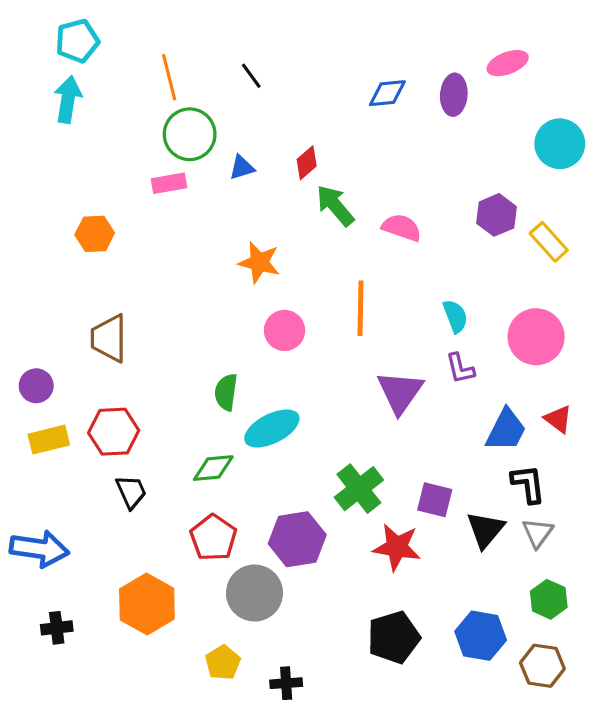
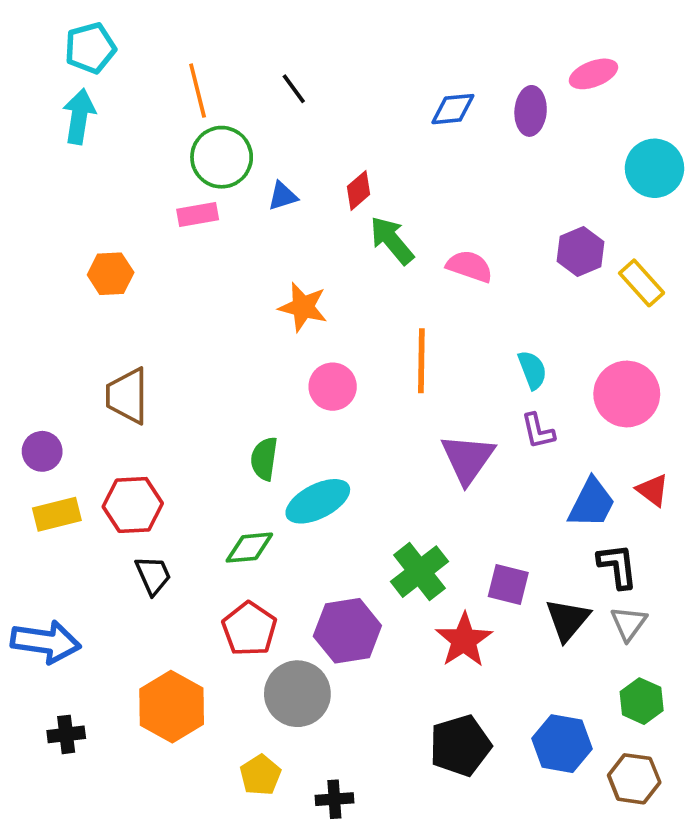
red star: (397, 547) -> (464, 640), turned 30

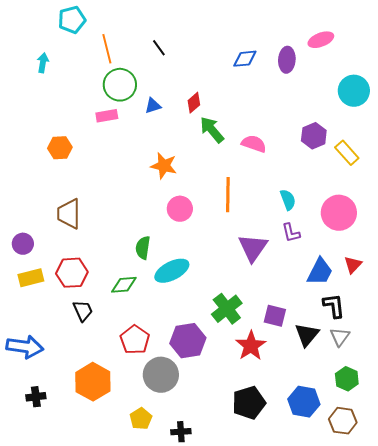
cyan pentagon: (90, 48) -> (72, 20), moved
cyan arrow: (79, 116) -> (43, 63), size x0.7
red triangle: (653, 490) -> (353, 265), turned 36
green diamond: (249, 548) -> (124, 285), moved

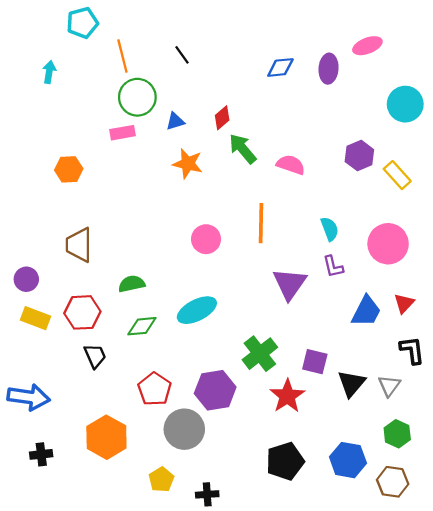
orange star: (164, 166) -> (188, 164), moved
green semicircle: (143, 248) -> (132, 284), moved, turned 70
yellow rectangle: (31, 278) -> (35, 318), turned 35
black L-shape: (334, 306) -> (412, 350), moved

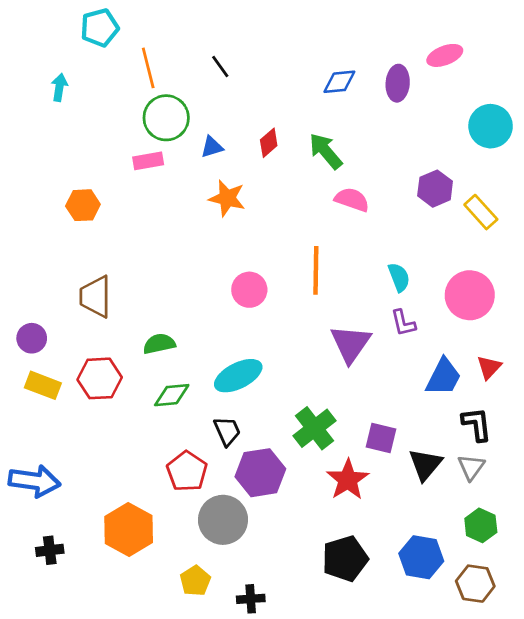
green arrow: (243, 149) -> (326, 151), moved
black L-shape: (412, 350) -> (477, 424), moved
black trapezoid: (95, 356) -> (227, 431), moved

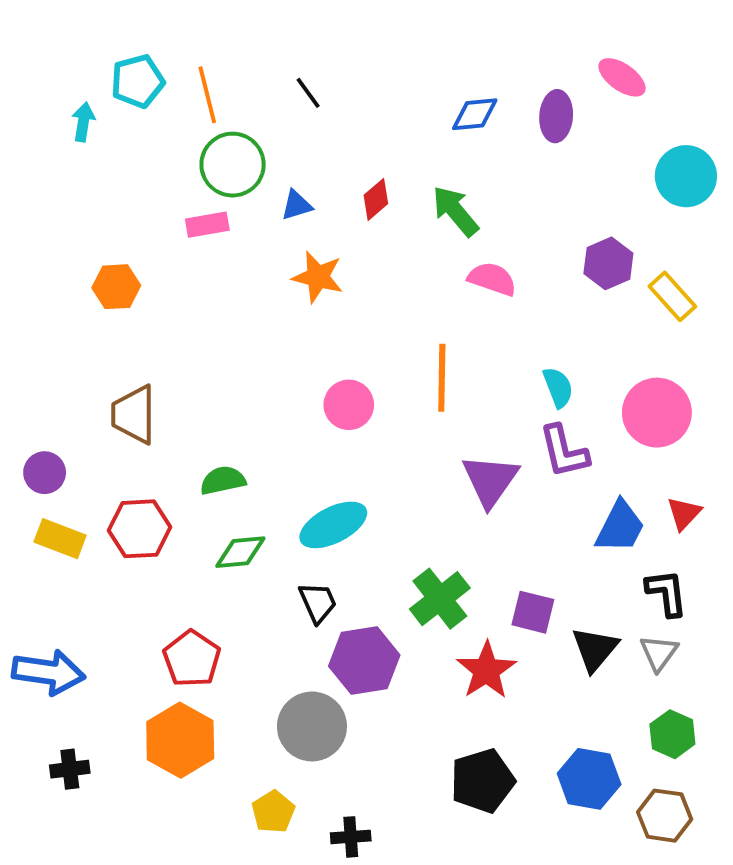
cyan pentagon: (100, 28) -> (138, 81), moved
pink ellipse: (445, 55) -> (622, 77), turned 56
purple L-shape: (403, 323) -> (564, 451), size x1.4
red pentagon: (187, 471) -> (192, 659), moved

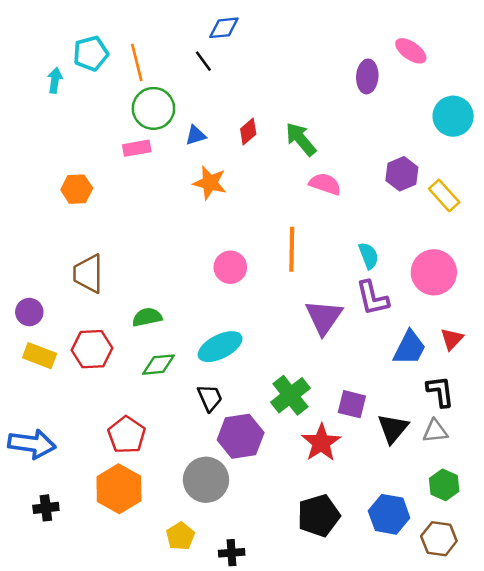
blue diamond: (475, 114) -> (224, 28), moved
gray triangle: (659, 653) -> (435, 431), turned 48

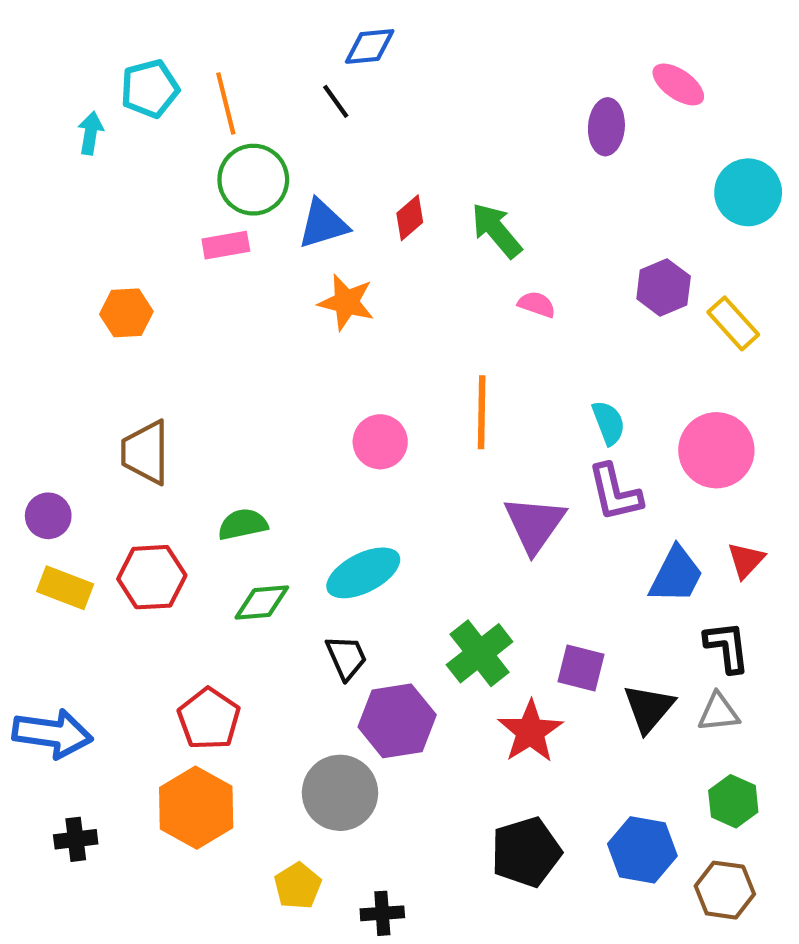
blue triangle: (196, 135) -> (323, 224), size x1.5
pink semicircle: (325, 184) -> (537, 304), size x0.7

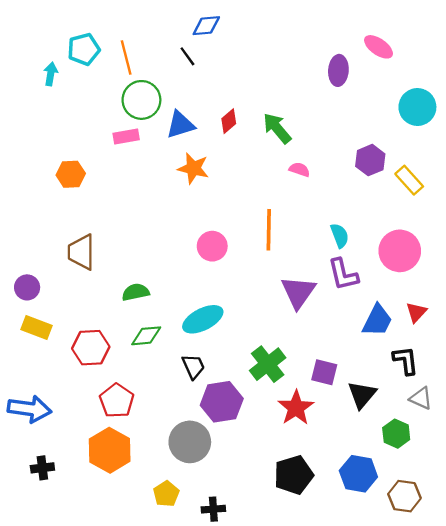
red hexagon: (152, 577) -> (91, 348), moved
gray triangle: (718, 712) -> (421, 398), moved, turned 30
green hexagon: (733, 801) -> (396, 434), moved

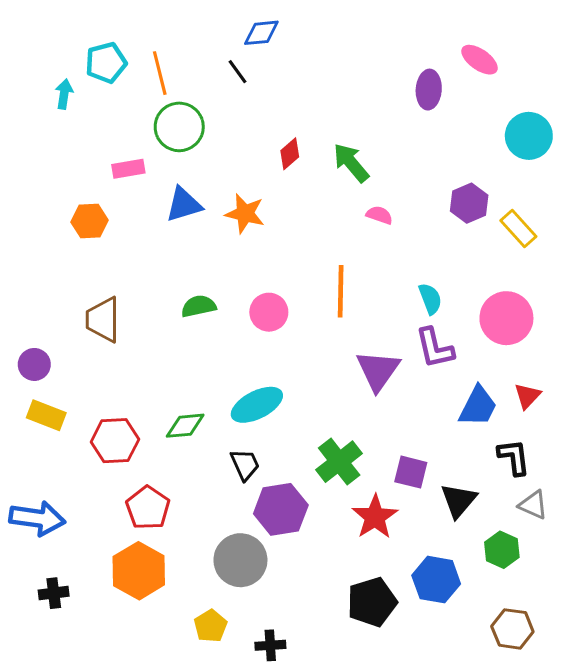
blue triangle: (180, 125) -> (184, 205), moved
pink rectangle: (126, 136) -> (128, 169), moved
green semicircle: (136, 292) -> (199, 306), moved
blue hexagon: (358, 474) -> (436, 580), moved

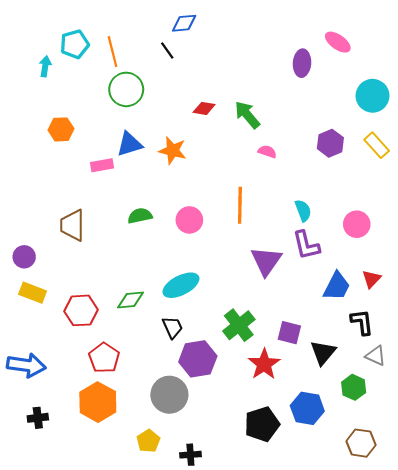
red diamond: (290, 154) -> (204, 108), turned 50
pink rectangle: (128, 169) -> (102, 165), moved
orange hexagon: (90, 221) -> (61, 129), moved
yellow rectangle: (518, 228) -> (377, 145), moved
pink circle: (506, 318) -> (357, 224), size x0.7

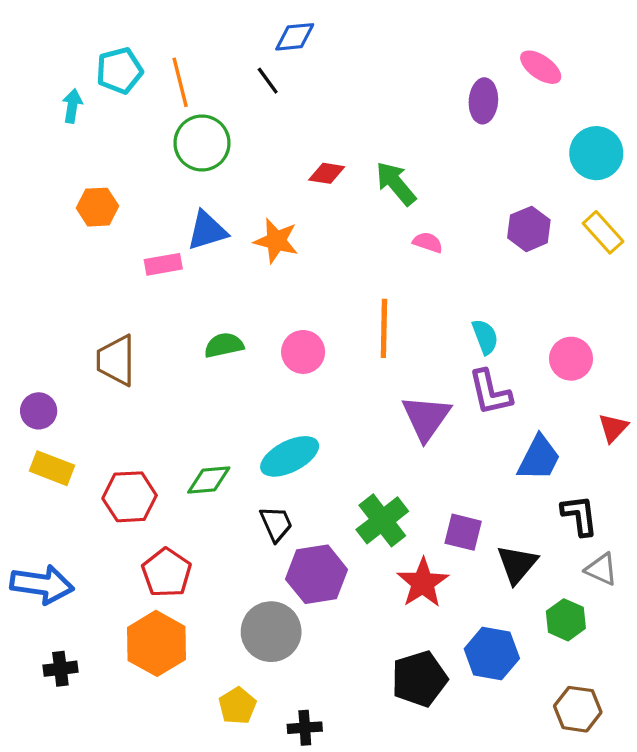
red triangle: (371, 279) -> (613, 428), moved

